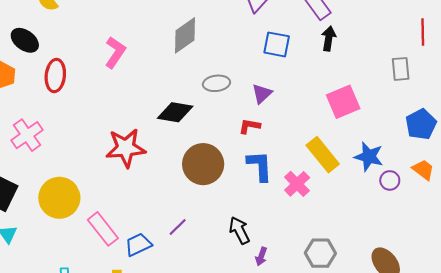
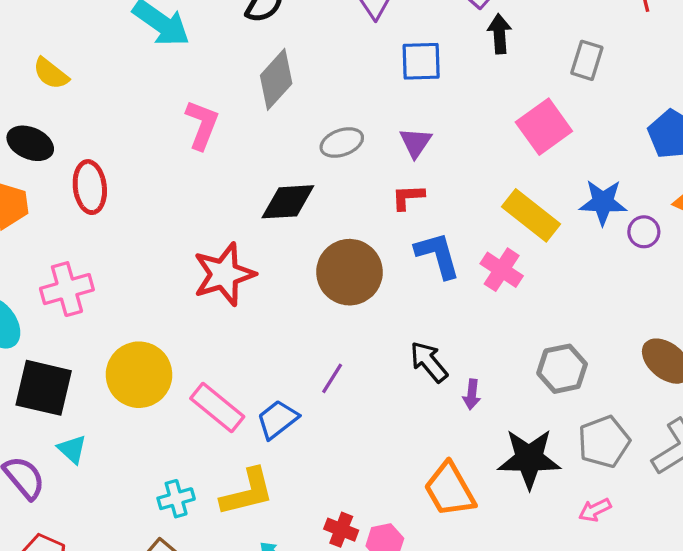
pink L-shape: (115, 52) -> (202, 125), moved
gray rectangle: (401, 69) -> (587, 60), moved, turned 35
pink cross: (27, 135) -> (67, 289), turned 32

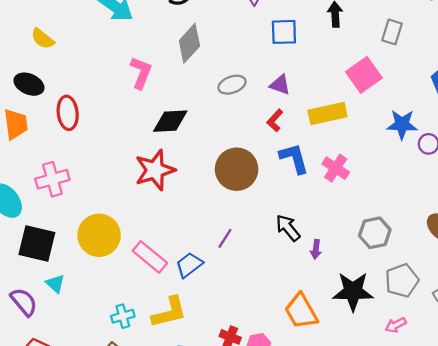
purple triangle: (415, 142) -> (280, 85), turned -45
red L-shape: (408, 197) -> (275, 120), turned -45
black diamond: (288, 202) -> (170, 121), moved
yellow rectangle: (531, 215) -> (327, 114), moved, turned -51

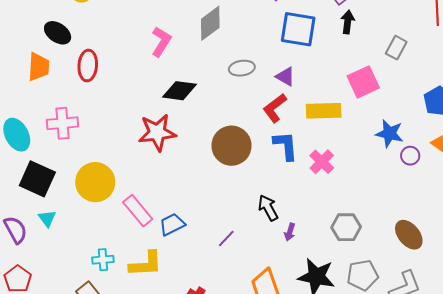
blue square: (284, 32) -> (298, 29), size x1.4
red L-shape: (275, 120) -> (275, 108), size x1.4
purple line: (225, 238) -> (226, 239), moved

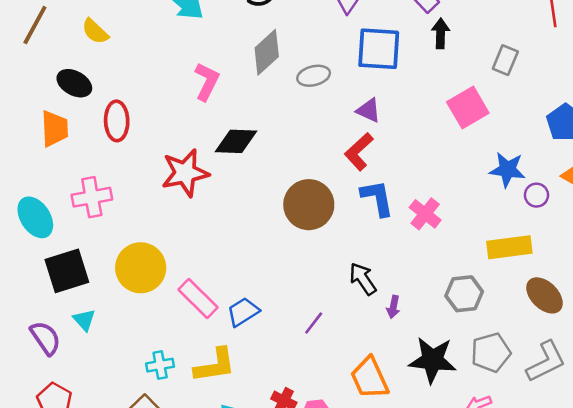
gray ellipse: (242, 68) -> (314, 76), moved
yellow rectangle: (324, 111) -> (509, 247), moved
red star: (157, 132) -> (185, 173), moved
black square: (37, 179) -> (67, 271), turned -36

